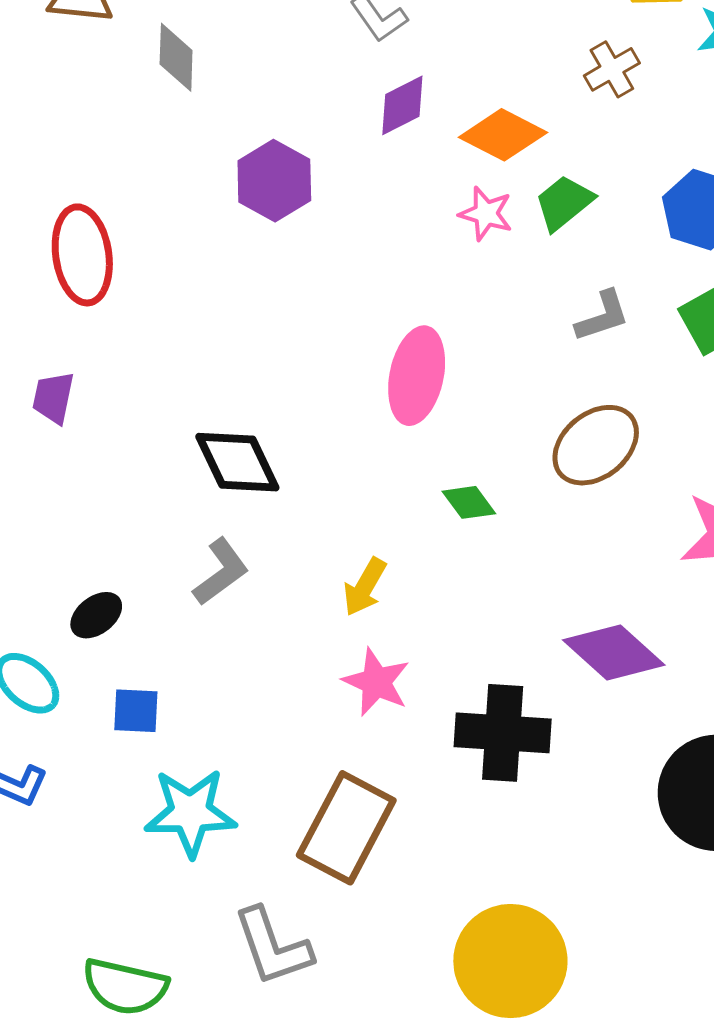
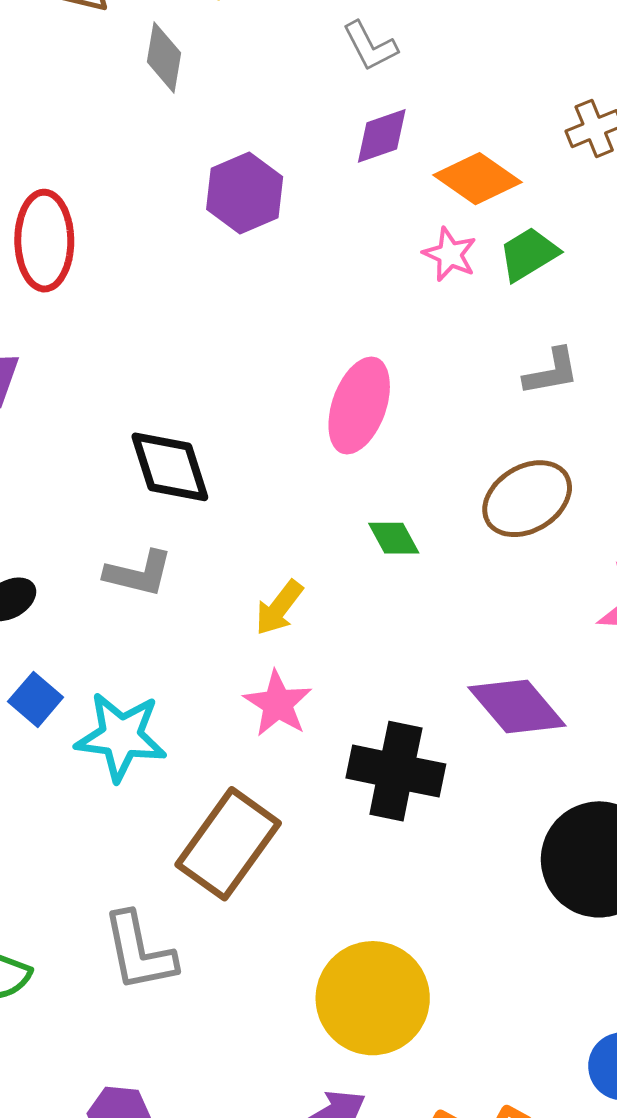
gray L-shape: (221, 572) -> (139, 573), turned 42
blue square: (136, 711) -> (36, 699), turned 30
cyan star: (190, 813) -> (121, 737), moved

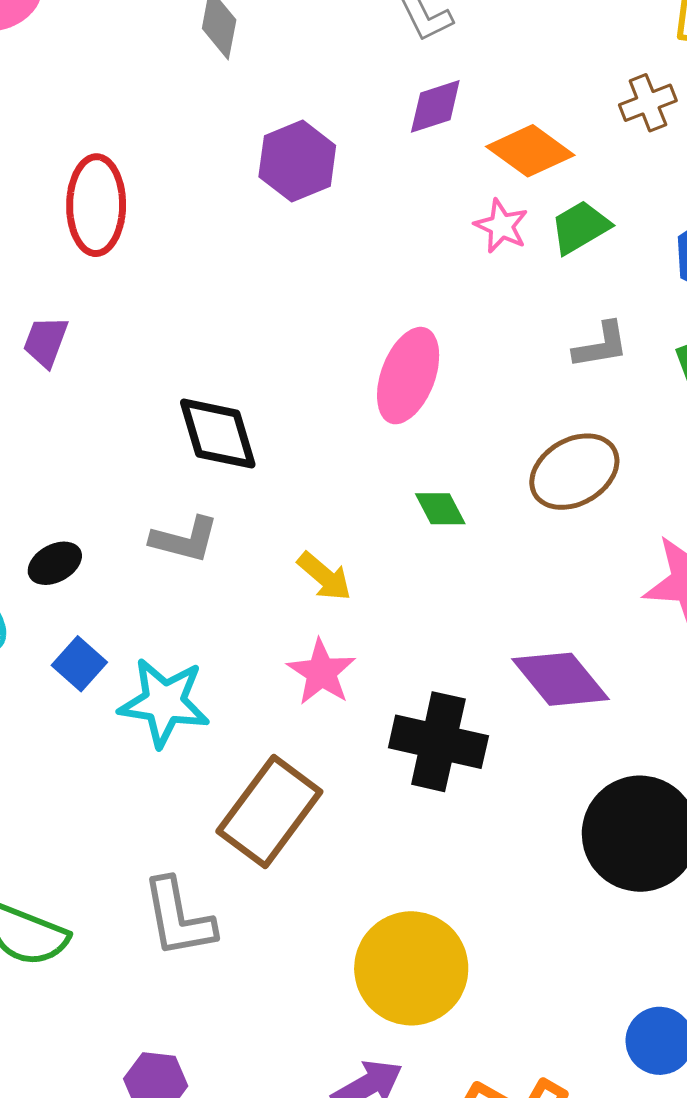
yellow arrow: (279, 608) -> (324, 576), turned -88

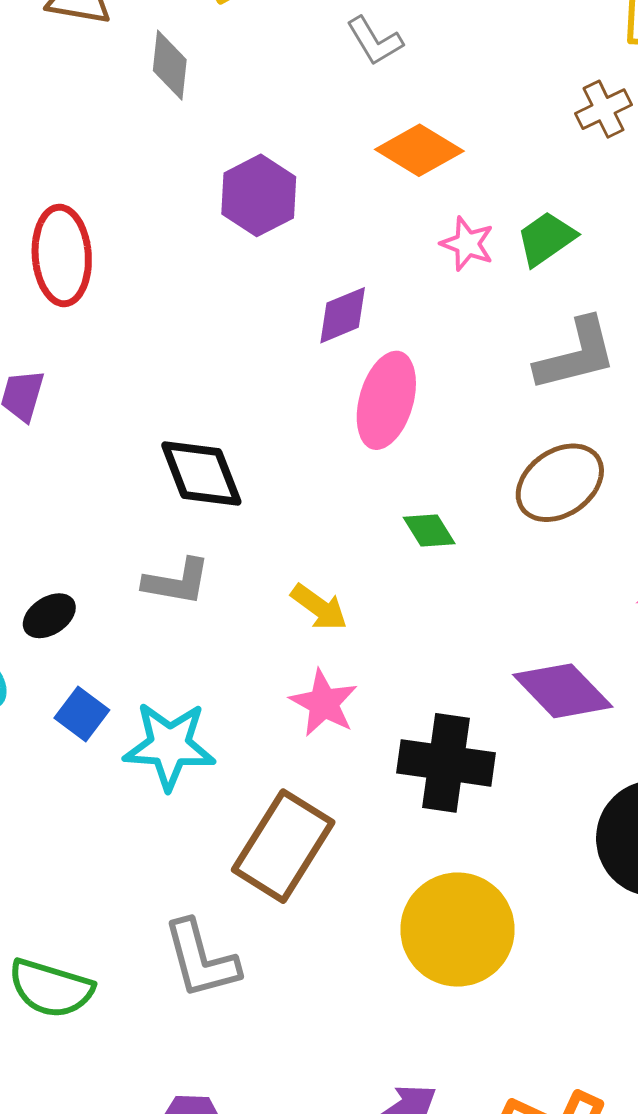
purple diamond: (435, 106) -> (343, 315), moved
orange diamond: (530, 151) -> (419, 150), moved
gray L-shape: (601, 345) -> (576, 355), size x1.5
yellow circle: (411, 968) -> (457, 930), moved

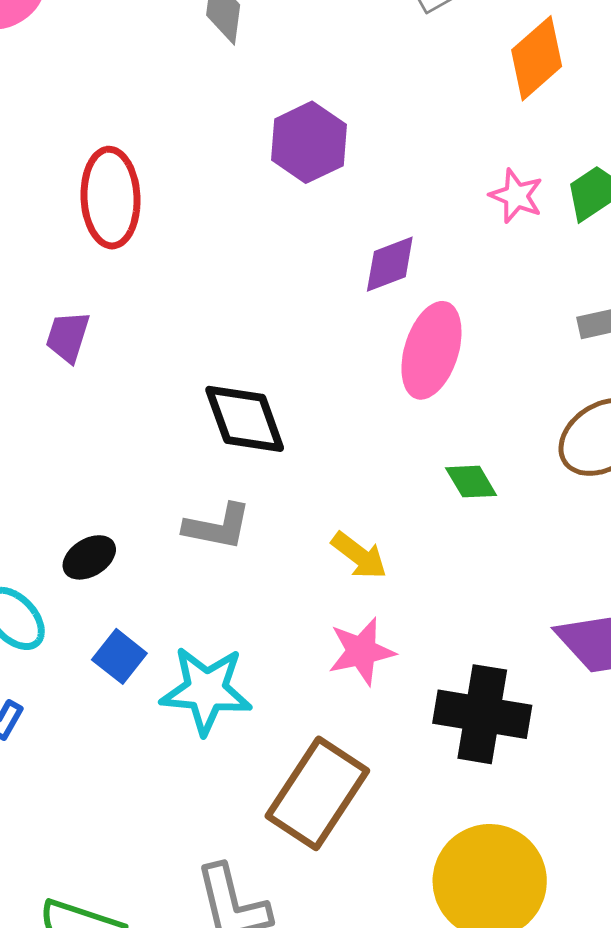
orange diamond: (419, 150) -> (537, 58), moved, turned -74
pink star: (324, 703) -> (361, 651), turned 30

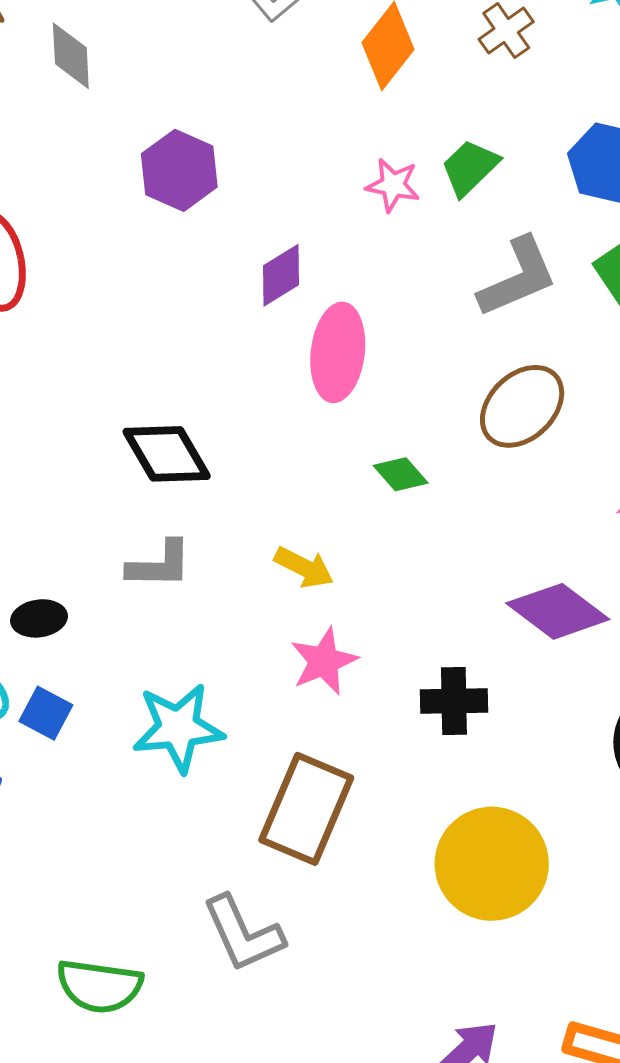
black ellipse: (89, 557) -> (39, 618), turned 34
blue square: (119, 656) -> (46, 713), moved
black cross: (482, 714) -> (454, 701), size x0.7

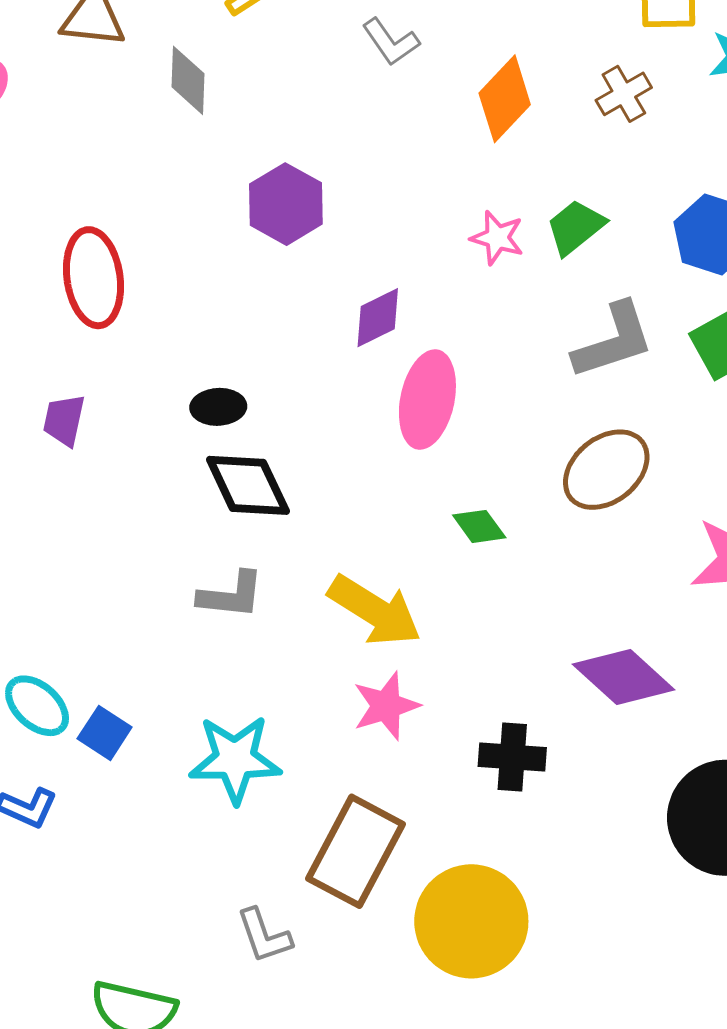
yellow arrow: (304, 567) -> (375, 611), size x1.6
black ellipse: (39, 618) -> (218, 407), moved
yellow circle: (492, 864) -> (471, 921), moved
gray L-shape: (243, 934) -> (264, 936), moved, size x0.7

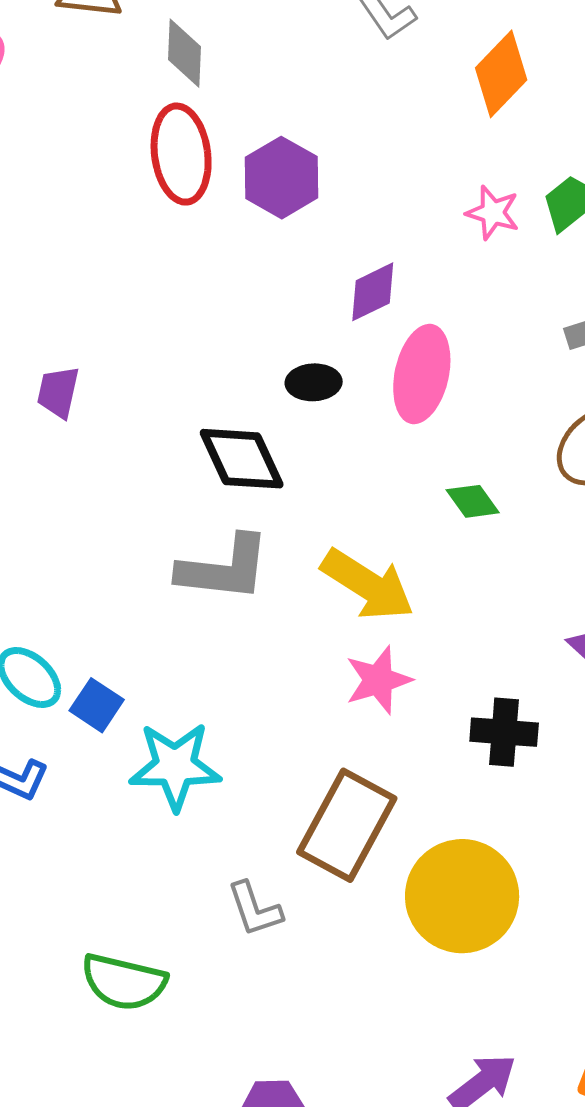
red ellipse: (93, 278) -> (181, 154), moved
black ellipse: (218, 407) -> (314, 382), moved
gray L-shape: (231, 595) -> (224, 568), size x1.4
cyan star: (235, 759) -> (175, 766), moved

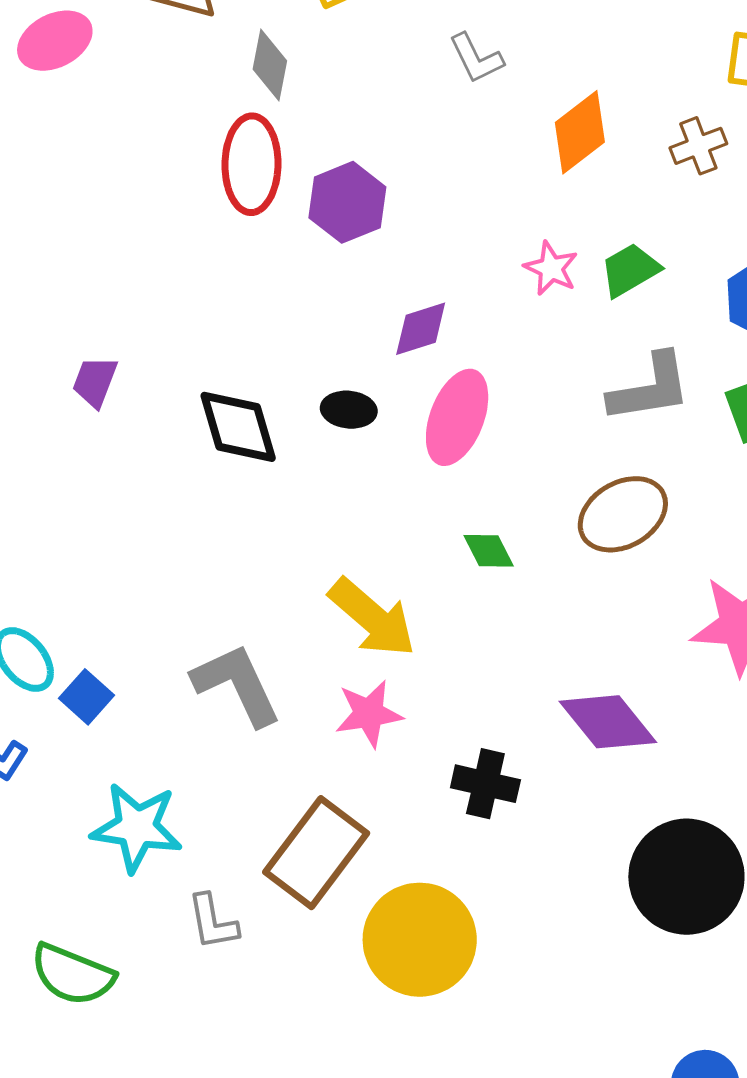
black diamond: (242, 459) -> (238, 427), moved
gray L-shape: (224, 568) -> (237, 684), moved, turned -130
cyan star: (175, 766) -> (137, 827), moved

